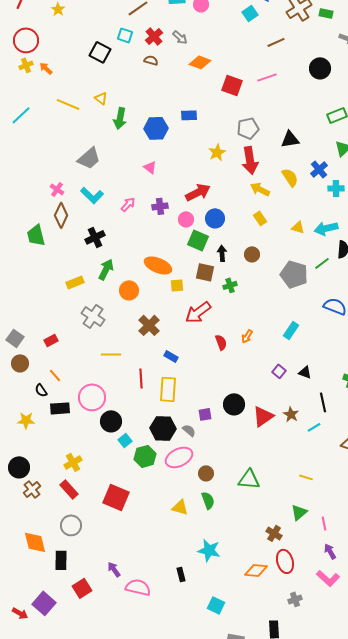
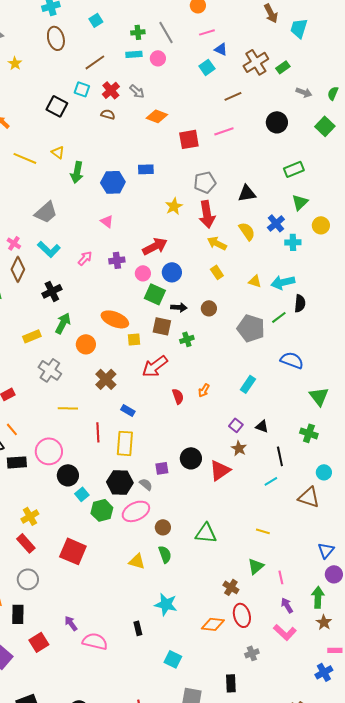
green rectangle: (326, 13) -> (283, 67), turned -48
red square: (232, 85) -> (189, 139), turned -30
black arrow: (222, 253) -> (179, 307), turned 98
brown star: (291, 414) -> (239, 448), moved

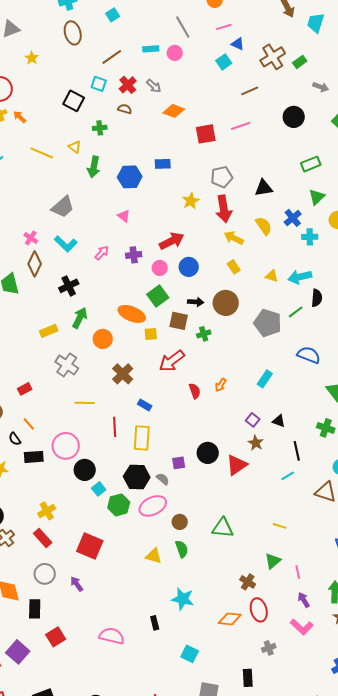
green cross: (138, 32) -> (100, 128), moved
green square: (155, 294) -> (158, 296), moved, turned 30
brown circle: (209, 308) -> (226, 303), size x1.6
purple arrow: (71, 623) -> (77, 584), moved

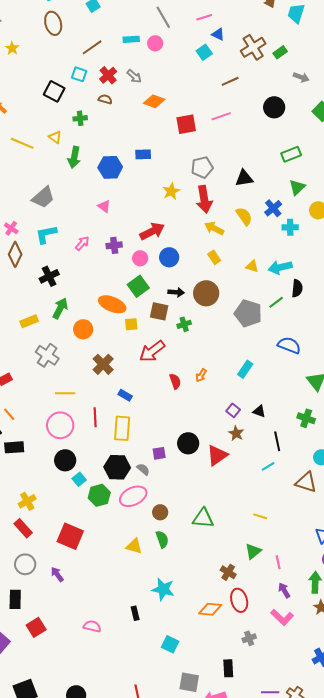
cyan L-shape: (66, 244) -> (46, 234), turned 125
pink circle: (66, 446) -> (60, 425), moved
pink semicircle: (112, 636) -> (92, 626), size x0.7

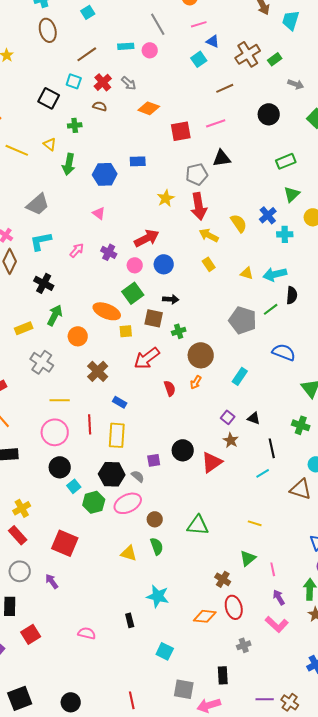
black triangle: (244, 178) -> (222, 158), moved
purple cross: (114, 245) -> (109, 252), turned 35
black cross: (49, 276) -> (44, 283), turned -36
brown circle: (206, 293) -> (201, 355), moved

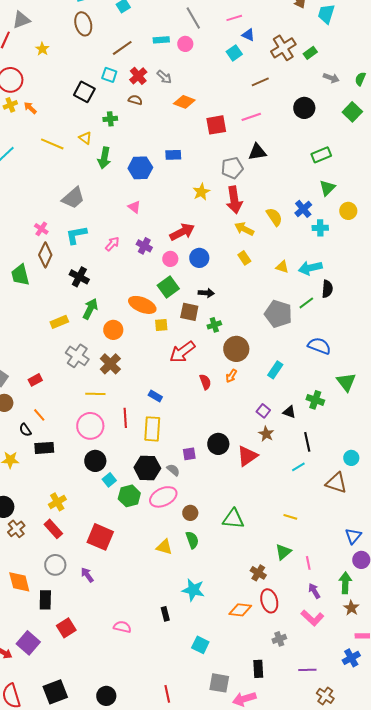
brown cross: (98, 371) -> (110, 364), moved
green cross: (301, 425) -> (315, 400), moved
purple line: (265, 699) -> (307, 670), moved

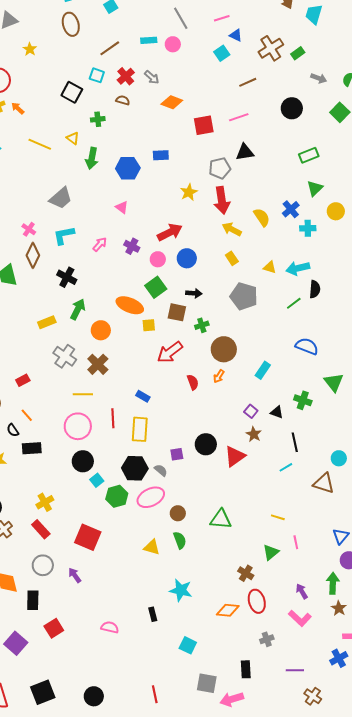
gray pentagon: (278, 314) -> (244, 296), moved
pink line: (308, 563) -> (296, 542), moved

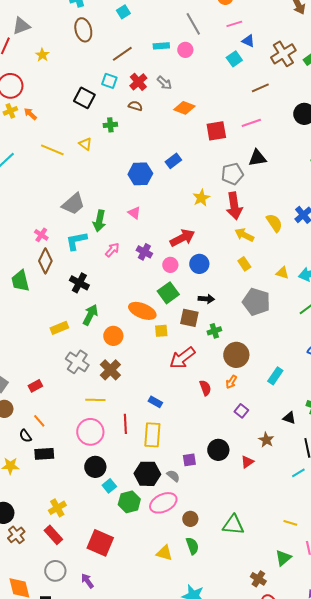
blue rectangle: (161, 155) -> (173, 161), turned -35
green arrow: (92, 158) -> (99, 221), moved
purple square: (251, 411) -> (241, 411), moved
red triangle: (235, 456) -> (247, 462), size x0.6

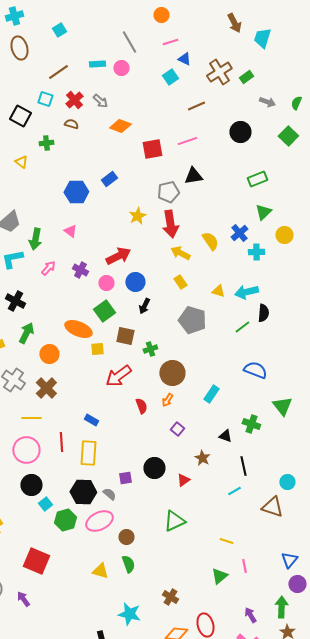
black arrow: (206, 299) -> (144, 306), moved, turned 112
green triangle: (233, 525) -> (174, 521), moved, turned -30
brown cross: (258, 579) -> (170, 597), moved

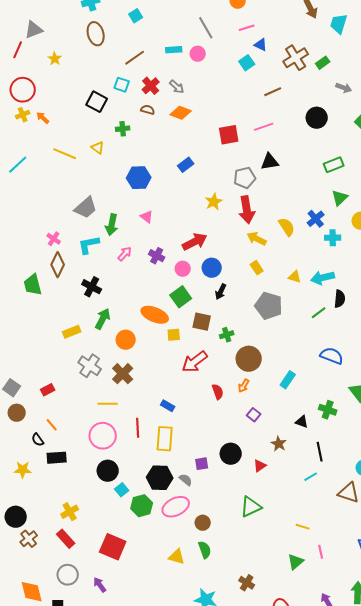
orange diamond: (120, 126) -> (181, 113), moved
blue hexagon: (76, 192) -> (139, 178), moved

